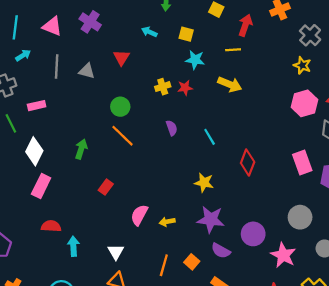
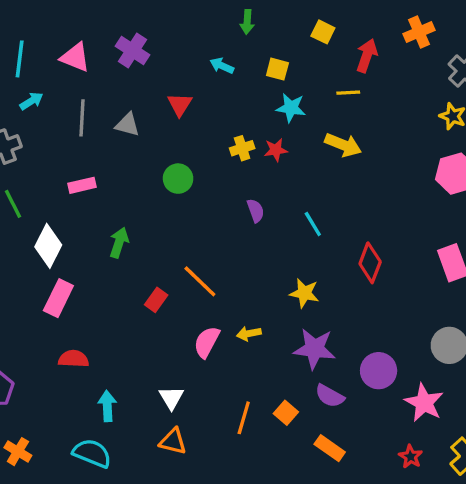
pink rectangle: (37, 106) -> (82, 185), moved
orange line: (123, 136) -> (200, 281), moved
yellow arrow: (167, 222) -> (249, 334), moved
cyan arrow: (73, 246) -> (107, 406), moved

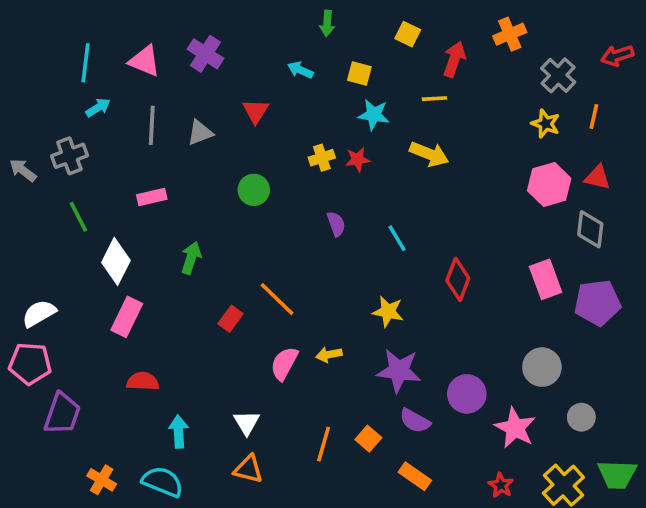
gray triangle: (127, 125) -> (200, 133), turned -36
orange cross: (18, 452) -> (102, 480), moved

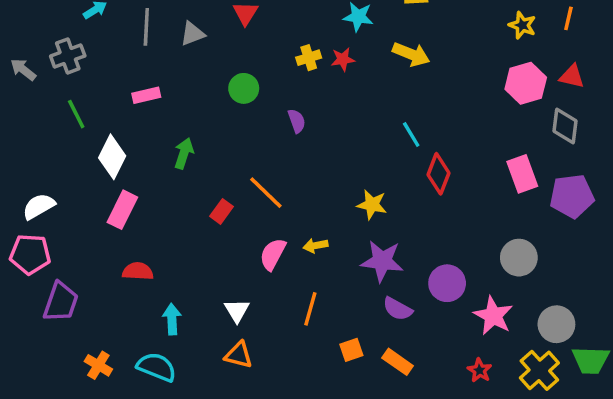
purple semicircle: (336, 224) -> (297, 121), moved
cyan line: (397, 238) -> (411, 135), moved
gray circle: (581, 417) -> (556, 324), moved, size x1.4
orange square: (368, 439) -> (351, 350), moved, turned 30
orange line: (324, 444) -> (310, 309), moved

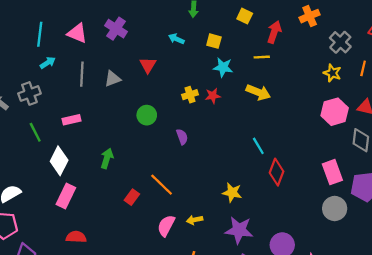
pink rectangle: (146, 95) -> (72, 120), moved
gray circle: (519, 258) -> (335, 208), moved

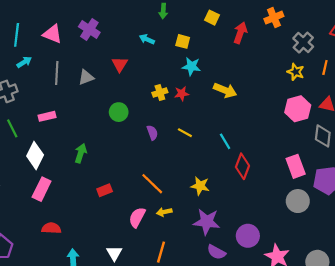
yellow line: (262, 57) -> (185, 133), moved, turned 32
orange line: (162, 185) -> (152, 184), moved
red rectangle: (132, 197) -> (105, 190), turned 32

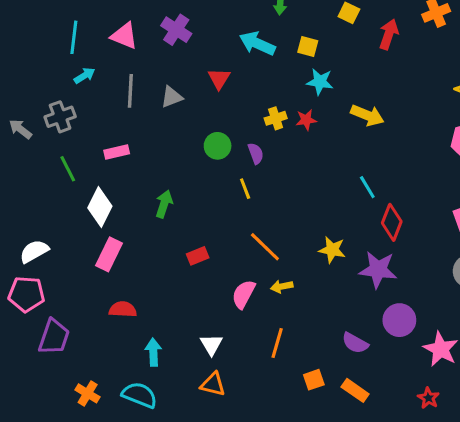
cyan arrow: (147, 39) -> (257, 43), size x1.6
purple semicircle: (152, 133) -> (256, 153), moved
yellow line: (185, 133) -> (245, 189), moved, turned 40
purple star: (207, 222) -> (378, 270), moved

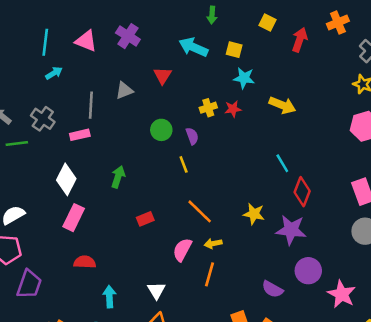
gray line: (130, 91) -> (91, 105), moved
gray cross: (60, 117) -> (43, 119), moved, turned -35
green line: (68, 169) -> (17, 143), moved, turned -70
orange line: (277, 343) -> (209, 274), moved

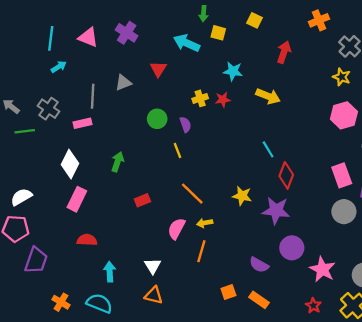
red arrow: (300, 40) -> (284, 52), moved
yellow square: (234, 50) -> (218, 33), moved

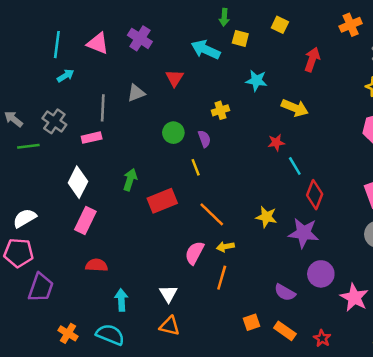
red star: (223, 100) -> (276, 143), moved
red rectangle: (142, 200) -> (162, 201), moved, size x1.6
red star: (313, 306) -> (322, 338), moved

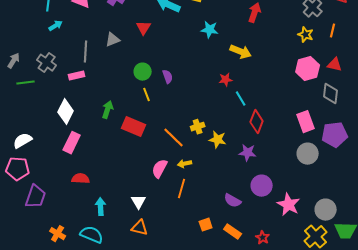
yellow cross: (220, 110) -> (198, 127), moved
gray arrow: (14, 119) -> (14, 61), turned 84
yellow line: (196, 167) -> (147, 95), moved
red rectangle: (162, 201) -> (134, 127), turned 45
purple star: (304, 233) -> (248, 153), size x0.7

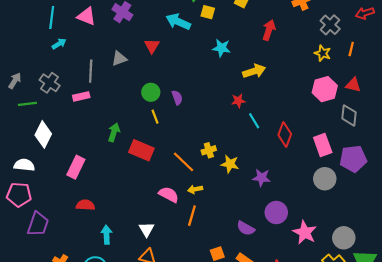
yellow arrow: (241, 52) -> (254, 71), turned -40
white diamond: (66, 112) -> (43, 134), moved
red diamond: (257, 122) -> (285, 134), moved
white semicircle: (23, 141) -> (24, 165), turned 36
pink semicircle: (160, 169) -> (169, 195), turned 90

